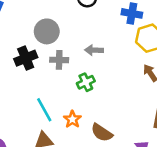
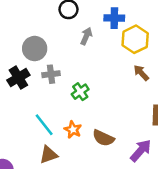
gray arrow: (94, 50) -> (86, 36), moved, turned 120

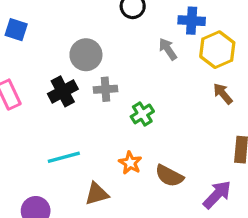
gray arrow: (86, 36) -> (168, 49), moved, turned -60
cyan line: (44, 125) -> (64, 157), moved, turned -70

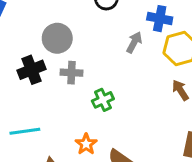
gray arrow: (168, 49) -> (134, 42), turned 55

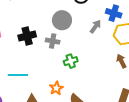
gray circle: (57, 38) -> (62, 20), moved

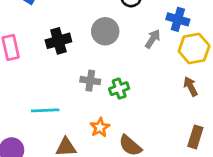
black cross: (27, 36) -> (58, 41), moved
gray cross: (53, 41) -> (90, 81), moved

